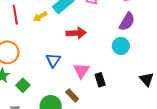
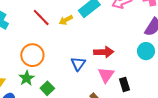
red line: (15, 15) -> (41, 17), turned -36
red arrow: (76, 33) -> (104, 52), moved

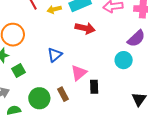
red arrow: (104, 52) -> (85, 28), moved

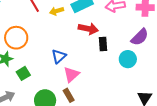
pink triangle: (79, 73) -> (71, 74), moved
black rectangle: (94, 87) -> (103, 44), moved

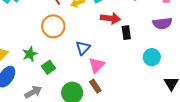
purple semicircle: (140, 37) -> (162, 23), turned 42
orange circle: (16, 38) -> (53, 26), moved
cyan circle: (128, 59) -> (152, 57), moved

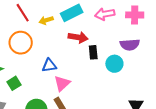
blue triangle: (83, 48) -> (49, 66), turned 35
cyan circle: (152, 57) -> (114, 64), moved

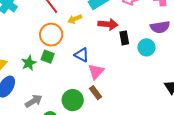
yellow arrow: (46, 20) -> (75, 19), moved
blue triangle: (49, 66) -> (82, 55), turned 42
green square: (14, 83) -> (48, 57), moved, turned -32

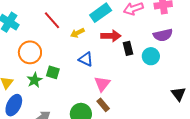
orange circle: (51, 35) -> (30, 52), moved
blue triangle: (82, 55) -> (86, 59), moved

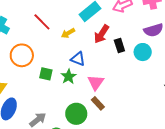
red arrow: (111, 36) -> (101, 34), turned 126
green star: (35, 80) -> (69, 77), moved

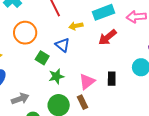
black rectangle: (119, 45) -> (112, 79), moved
blue triangle: (78, 59) -> (63, 45), moved
green star: (69, 77) -> (56, 76), moved

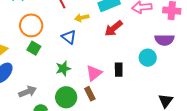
green square: (42, 58) -> (34, 48), moved

